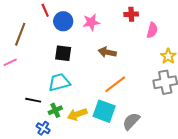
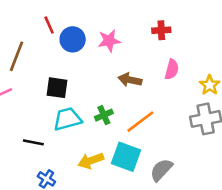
pink semicircle: (152, 30) -> (172, 69), moved
black square: (63, 53) -> (57, 88), moved
green cross: (55, 110) -> (104, 115), moved

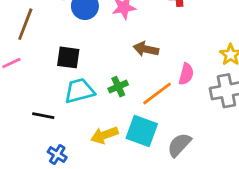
pink semicircle: (172, 69) -> (186, 74), moved

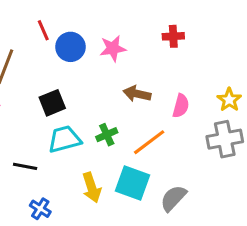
black square: (68, 57) -> (52, 103), turned -30
pink semicircle: (186, 74) -> (181, 106), moved
yellow arrow: (104, 135) -> (92, 188), turned -88

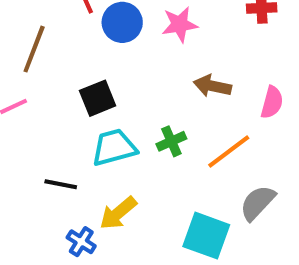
cyan square: (132, 183) -> (206, 236), moved
yellow arrow: (92, 188) -> (118, 213), moved, turned 68
gray semicircle: (173, 198) -> (258, 203), moved

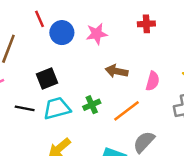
black line: (61, 184) -> (25, 108), moved

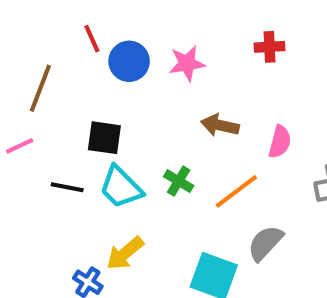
black square: (47, 79) -> (104, 138), turned 30
green cross: (92, 105) -> (179, 181), turned -35
cyan trapezoid: (57, 108) -> (121, 187), turned -120

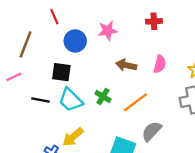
blue circle: (129, 61) -> (75, 41), moved
pink semicircle: (280, 142) -> (160, 64), moved

